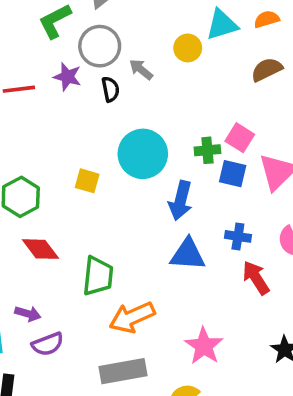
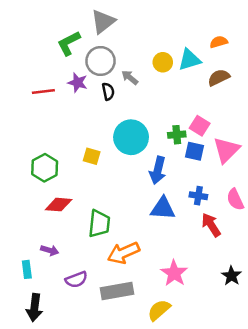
cyan triangle: (222, 25) -> (189, 60), moved
red diamond: (40, 249) -> (59, 205), turned -48
purple semicircle: (48, 344) -> (76, 280), moved

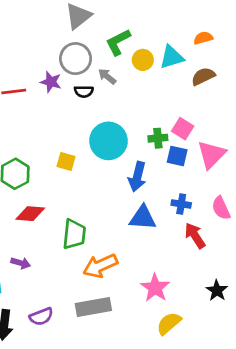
green L-shape: (69, 43) -> (118, 42), moved
black semicircle: (108, 91) -> (84, 91), turned 102
purple semicircle: (76, 280) -> (41, 317), moved
yellow semicircle: (159, 310) -> (169, 323), moved

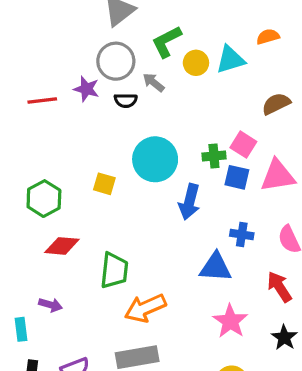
brown semicircle: (203, 76) -> (276, 104), moved
pink triangle: (211, 155) -> (278, 176), turned 36
blue triangle: (143, 218) -> (216, 267), moved
red arrow: (195, 236) -> (279, 287), moved
pink star: (155, 288) -> (230, 321), moved

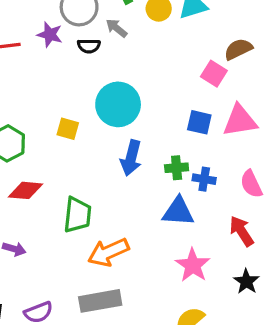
pink square: (243, 145) -> (214, 74), moved
green cross: (214, 156) -> (177, 168), moved
blue arrow: (189, 202) -> (131, 158), moved

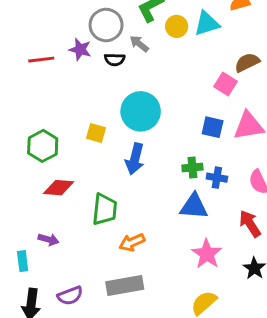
blue arrow: (131, 158) -> (135, 159), moved
orange arrow: (108, 252) -> (132, 242), size x0.7

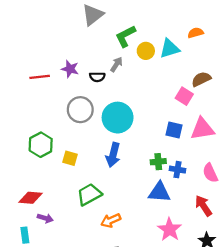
gray circle: (106, 25) -> (80, 110), moved
gray arrow: (139, 44) -> (116, 64), turned 84
yellow square: (96, 133) -> (70, 158), moved
red diamond: (59, 188) -> (31, 198), moved
green trapezoid: (105, 209) -> (89, 194), turned -125

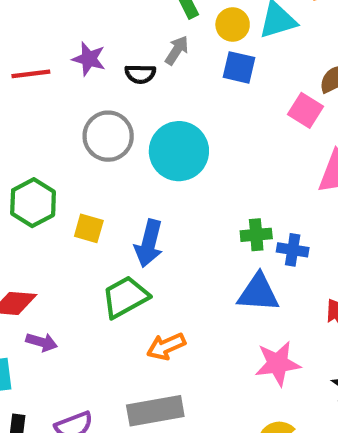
blue square: (174, 130) -> (239, 67), moved
blue arrow: (113, 155) -> (149, 243), moved
pink star: (170, 229) -> (278, 364), turned 30

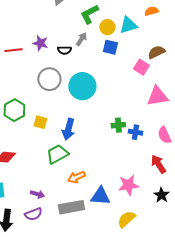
blue triangle: (258, 293) -> (100, 196), moved
purple arrow: (42, 342) -> (37, 194), moved

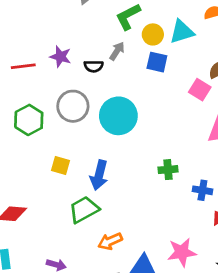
green hexagon: (14, 110) -> (29, 120), moved
blue cross: (135, 132) -> (202, 190), moved

